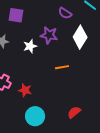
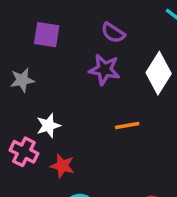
purple semicircle: (65, 13) -> (113, 33), moved
white star: (30, 46) -> (48, 126), moved

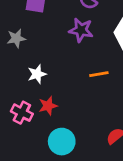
pink cross: (24, 152) -> (22, 113), moved
red star: (62, 166) -> (48, 106), turned -30

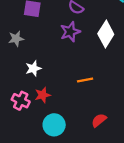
purple star: (81, 30) -> (70, 32), turned -30
orange line: (99, 74) -> (85, 80), moved

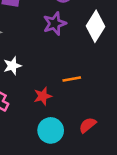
red star: (43, 95) -> (43, 96), moved
cyan circle: (54, 125) -> (51, 130), moved

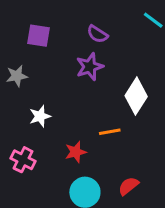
white diamond: (96, 26) -> (136, 96), moved

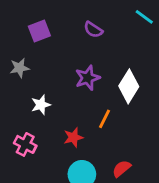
purple square: (38, 36) -> (39, 31), turned -30
purple star: (90, 67) -> (88, 78), moved
orange line: (110, 132) -> (105, 119), turned -54

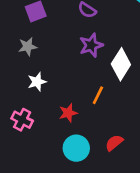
gray star: (19, 68) -> (28, 47), moved
purple star: (88, 78) -> (91, 45), moved

